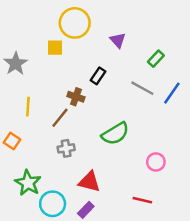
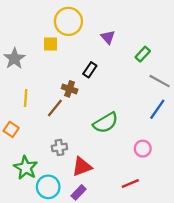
gray line: (142, 88) -> (160, 81), moved
blue line: (172, 93) -> (157, 109), moved
gray cross: (66, 148) -> (59, 147), moved
red triangle: (89, 182) -> (82, 167), turned -35
red line: (142, 200) -> (130, 183), turned -36

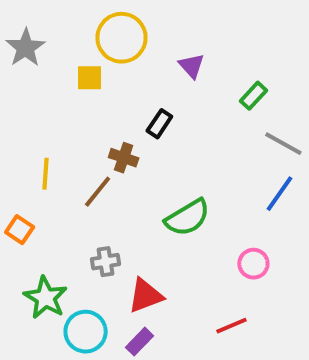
gray star: (14, 59) -> (26, 48), moved

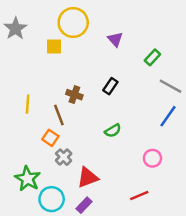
black rectangle: (159, 124) -> (110, 86), moved
brown line: (98, 192) -> (59, 115), turned -60
green semicircle: (187, 218) -> (113, 131), size x0.6
orange square: (20, 230) -> (50, 138), moved
gray cross: (106, 262) -> (64, 157), turned -35

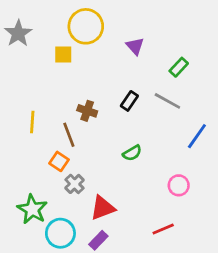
gray line: (170, 86) -> (167, 101), moved

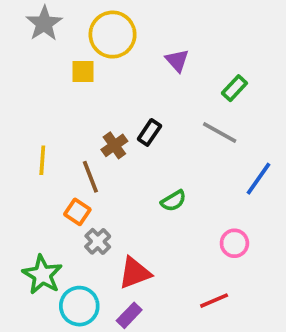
gray star: (18, 33) -> (44, 23), moved
black rectangle: (129, 101) -> (149, 132), moved
brown cross: (87, 111) -> (114, 145), turned 36

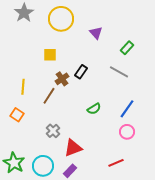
yellow square: (83, 71) -> (50, 55), moved
brown line: (90, 177) -> (49, 96), turned 54
blue line: (258, 179) -> (127, 109), moved
orange square: (77, 212) -> (17, 115), moved
green star: (42, 275) -> (14, 163), moved

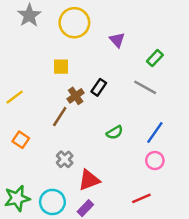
yellow line: (23, 87) -> (15, 97), moved, turned 49
green star: (14, 163) -> (17, 198), turned 30

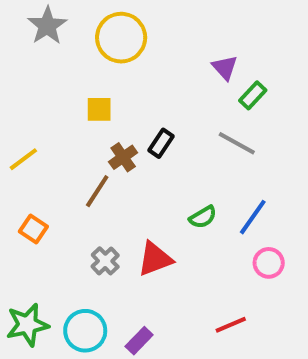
purple triangle: (117, 40) -> (225, 67), moved
green semicircle: (115, 132) -> (203, 217), moved
pink circle: (155, 161) -> (269, 263), moved
red triangle: (89, 180) -> (155, 259), moved

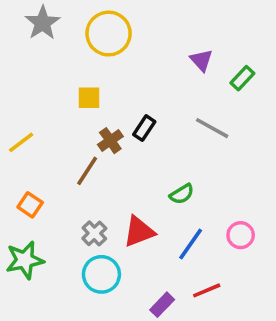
green rectangle: (253, 95) -> (242, 78), moved
blue line: (253, 217) -> (191, 244), moved
green star: (27, 325) -> (25, 260), moved
cyan circle: (85, 331) -> (101, 274), moved
purple rectangle: (139, 341) -> (162, 305), moved

